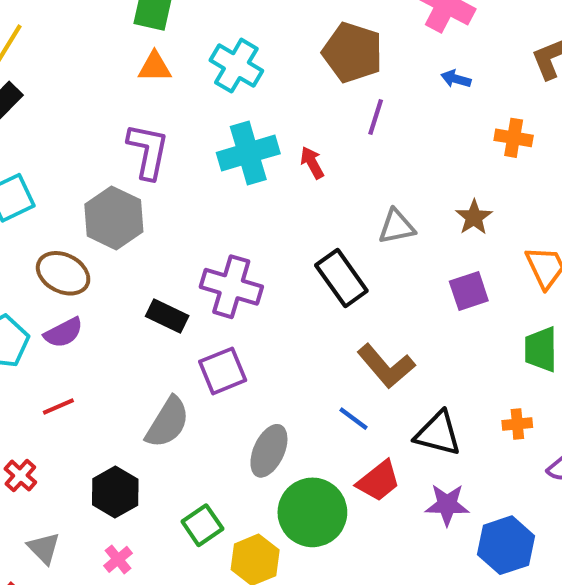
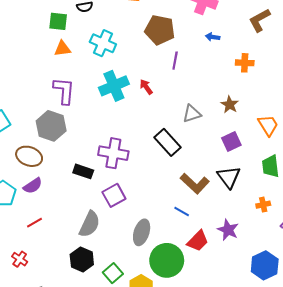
black triangle: (438, 433) -> (229, 177), moved, turned 45
black hexagon: (115, 492) -> (82, 260), moved
purple star: (447, 505) -> (228, 230), moved, turned 30

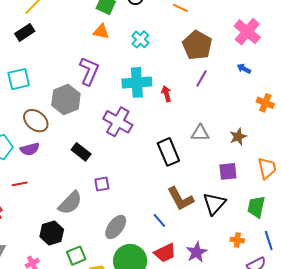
cyan cross: (103, 43) -> (140, 39), size x0.7
purple cross: (113, 153) -> (118, 122), moved
purple square: (114, 195) -> (102, 184), size x0.7

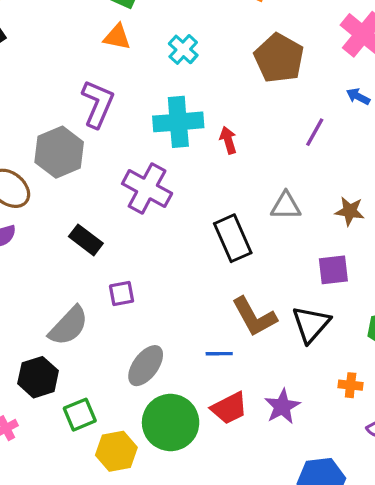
purple line: (202, 79) -> (315, 132), moved
brown star: (238, 137) -> (350, 211), turned 30
blue line: (159, 220) -> (219, 354), turned -49

